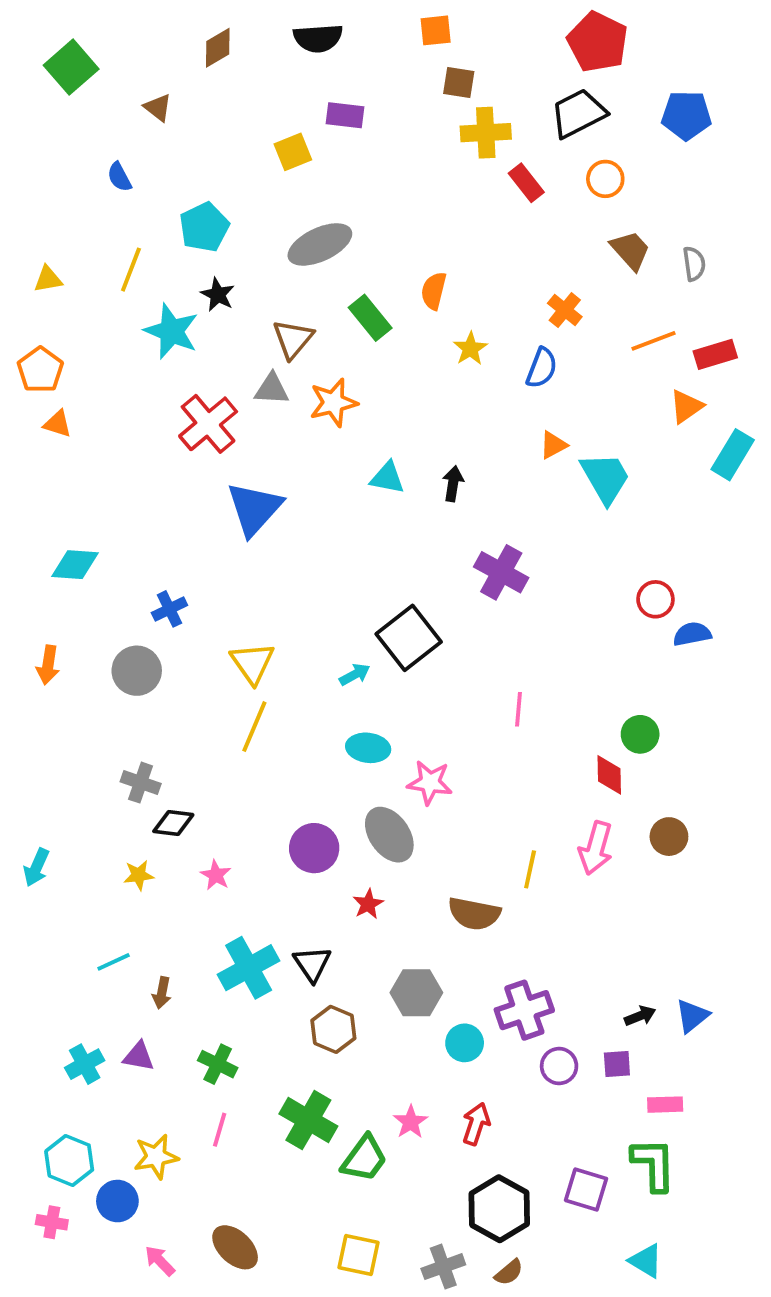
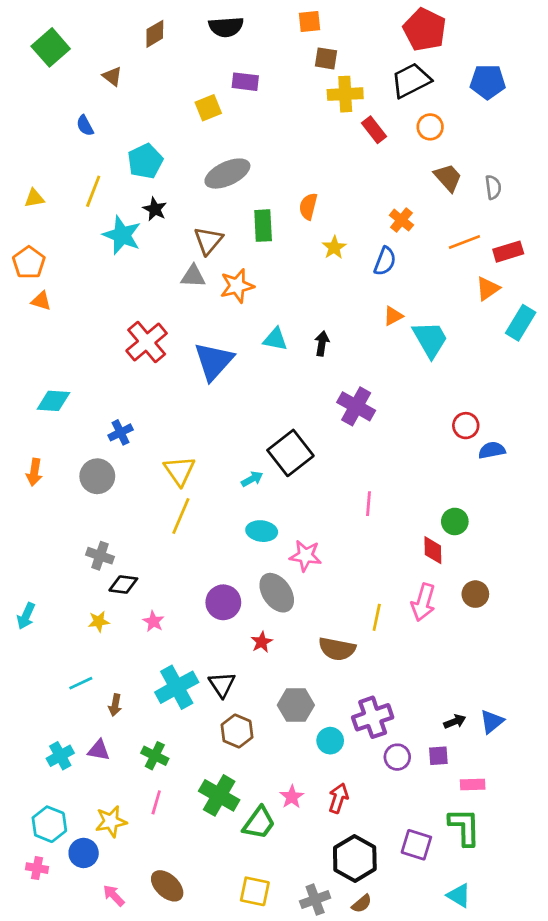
green rectangle: (370, 318) -> (263, 226), turned 36
red cross: (208, 424) -> (147, 342), moved
blue triangle: (254, 509) -> (214, 361), moved

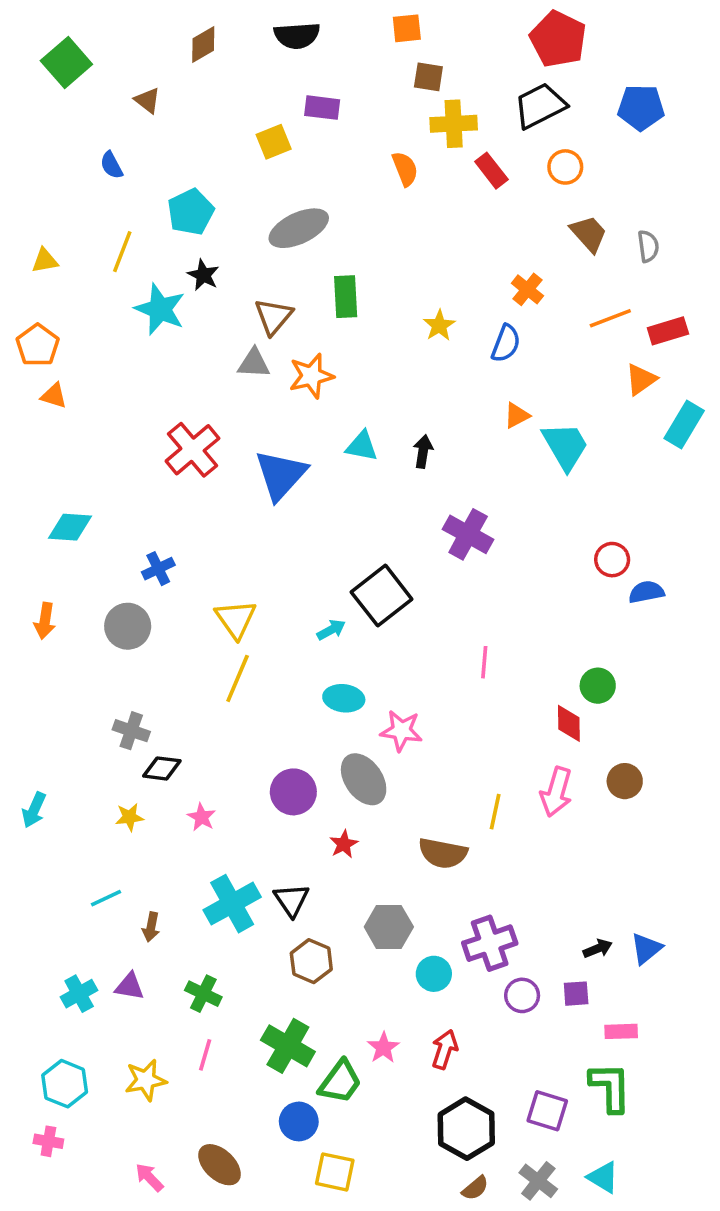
orange semicircle: (308, 206) -> (405, 169), moved, turned 144
blue circle: (84, 853) -> (299, 1121), moved
gray cross: (315, 900) -> (538, 1181), moved, turned -32

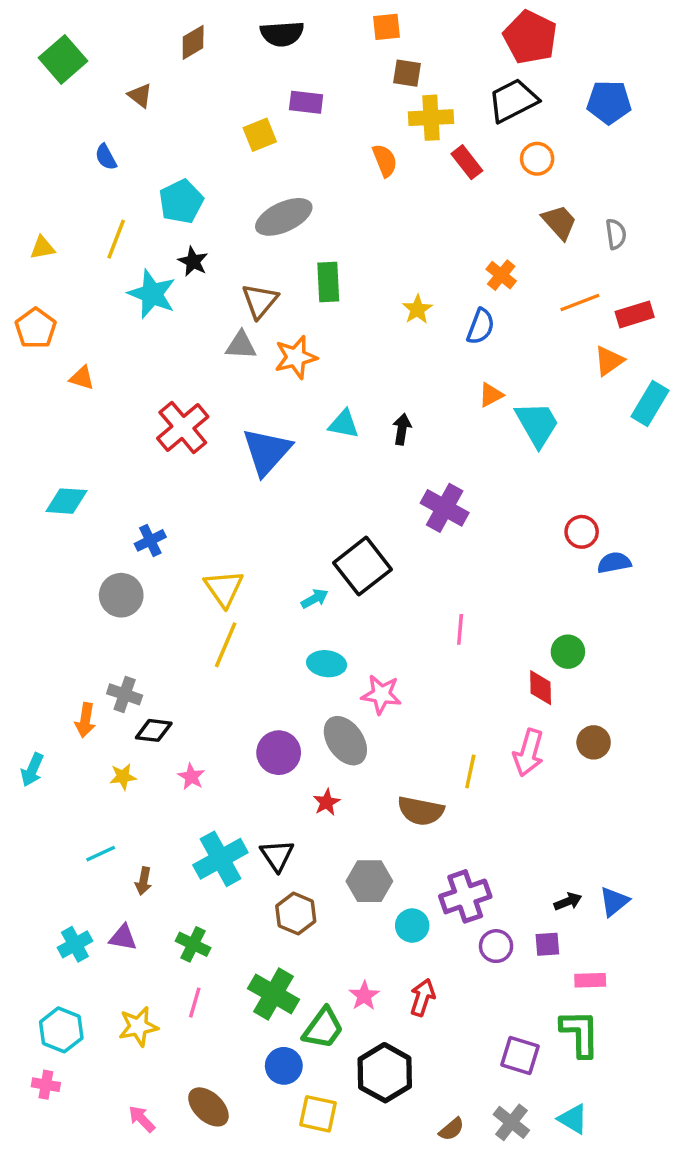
orange triangle: (54, 396) -> (82, 378), moved
orange arrow: (45, 621) -> (85, 720), moved
black hexagon: (466, 1129) -> (385, 1073), moved

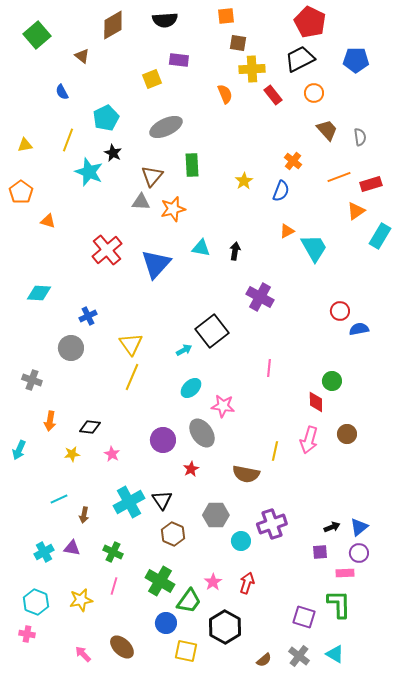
brown diamond: (193, 42) -> (113, 25), size x1.4
cyan ellipse: (327, 664) -> (191, 388), turned -50
gray cross: (125, 694) -> (32, 380), moved
purple circle: (496, 946) -> (359, 553), moved

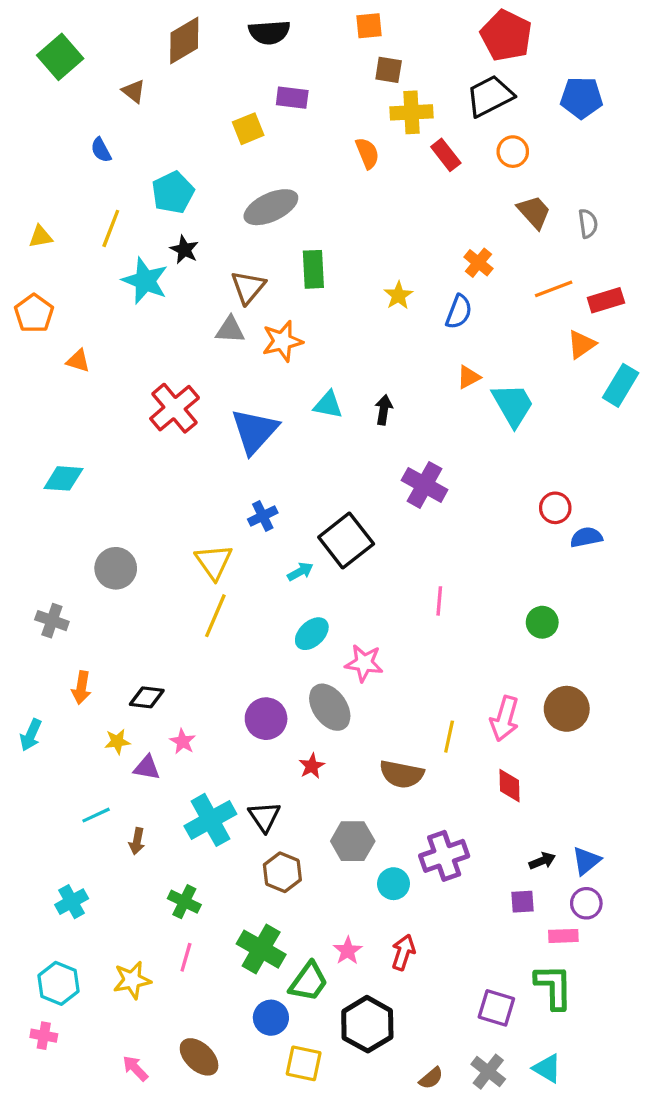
blue cross: (88, 316) -> (263, 516), moved
red diamond: (316, 402) -> (510, 786), moved
brown circle: (347, 434) -> (567, 709), size x1.4
purple triangle: (72, 548) -> (147, 768), moved

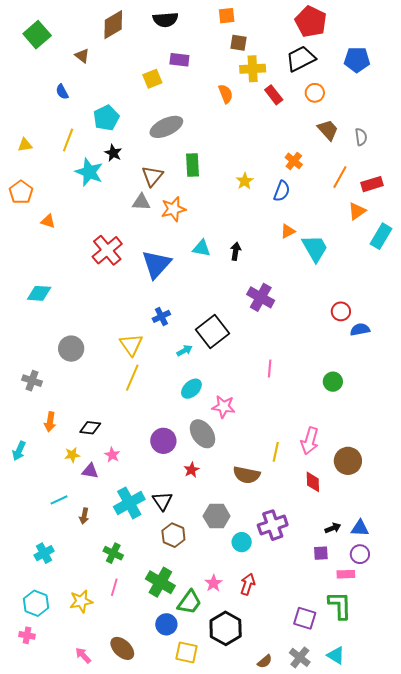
orange line: (554, 289) -> (340, 177), turned -40
brown circle: (567, 709) -> (348, 461), moved
blue triangle: (586, 861) -> (360, 528), turned 42

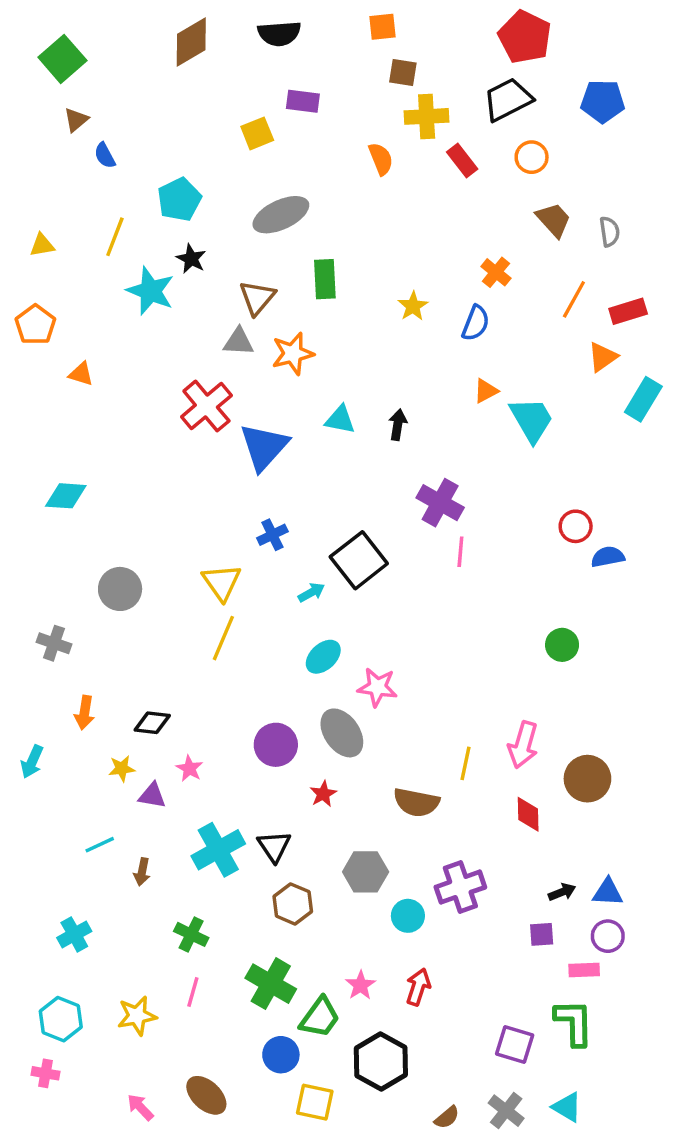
brown triangle: (82, 56) -> (76, 120), moved, turned 42
red cross: (107, 250) -> (206, 406), moved
pink line: (270, 369) -> (460, 552), moved

